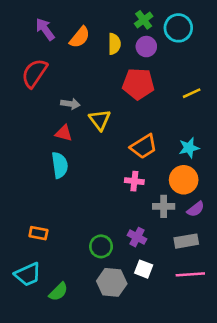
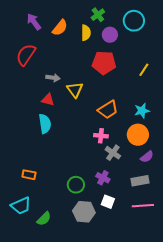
green cross: (144, 20) -> (98, 15), moved
yellow line: (192, 93) -> (144, 70), turned -32
gray cross: (164, 206) -> (113, 153), moved, turned 35

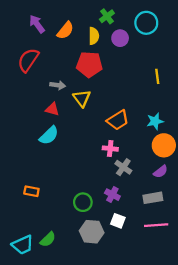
red pentagon: (104, 63) -> (89, 64), moved
yellow line: (144, 70) -> (157, 76), turned -40
cyan semicircle: (45, 124) -> (49, 135), turned 54
orange circle: (138, 135) -> (164, 145), moved
cyan trapezoid: (21, 206) -> (23, 245), moved

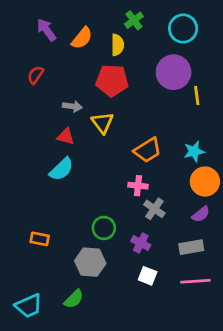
purple circle: (120, 38) -> (174, 72), moved, size x1.6
red semicircle: (28, 60) -> (36, 75), size x0.6
green circle: (83, 202) -> (104, 228), moved
gray hexagon: (92, 232) -> (90, 262), moved
green semicircle: (48, 239) -> (74, 299), moved

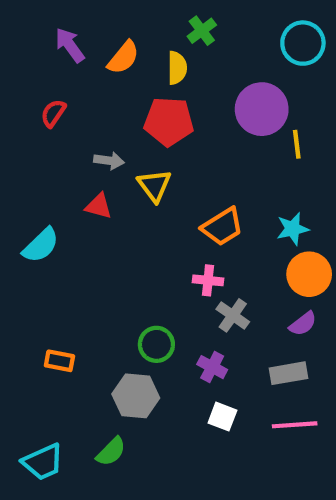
cyan circle: (183, 28) -> (303, 43), moved
cyan semicircle: (61, 169) -> (41, 245), moved

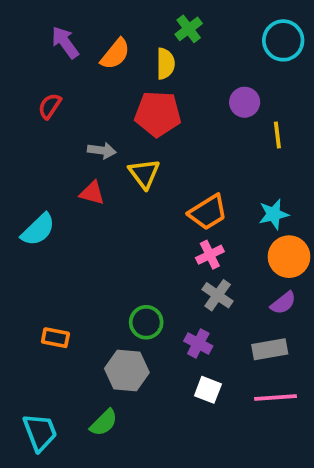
purple circle: (262, 109) -> (245, 102), size x0.6
pink cross: (208, 280) -> (210, 255), moved, turned -32
cyan trapezoid: (43, 462) -> (40, 432), turned -87

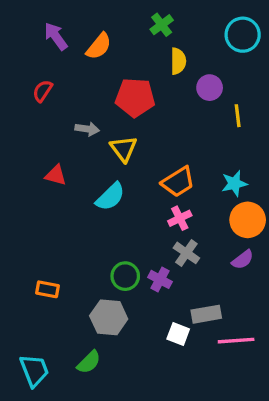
yellow semicircle: (165, 64) -> (178, 61), moved
red triangle: (92, 193) -> (56, 175), moved
cyan semicircle: (38, 230) -> (110, 197), moved
purple cross: (198, 343) -> (160, 279), moved
gray rectangle: (270, 349) -> (206, 314), moved

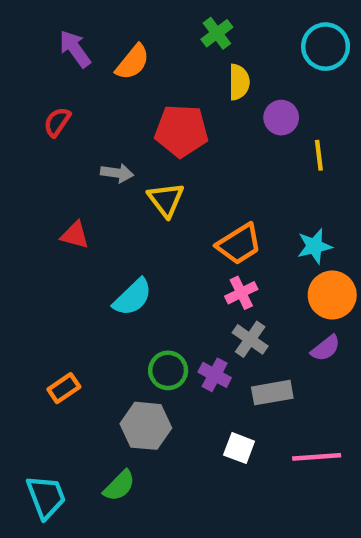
cyan semicircle: (110, 197) -> (133, 297), moved
orange rectangle: (47, 289) -> (64, 388), turned -45
gray rectangle: (206, 314) -> (272, 393), moved

